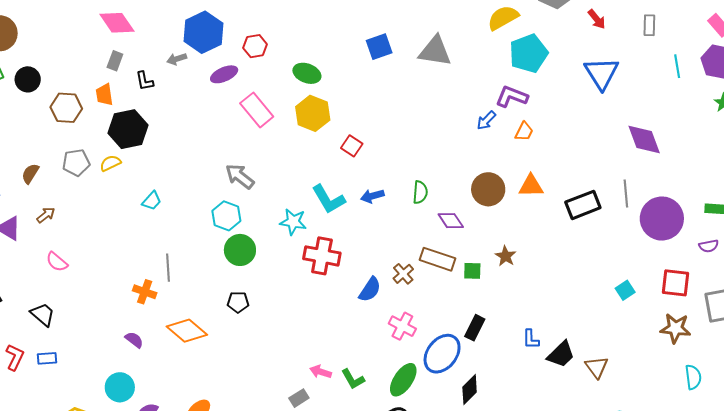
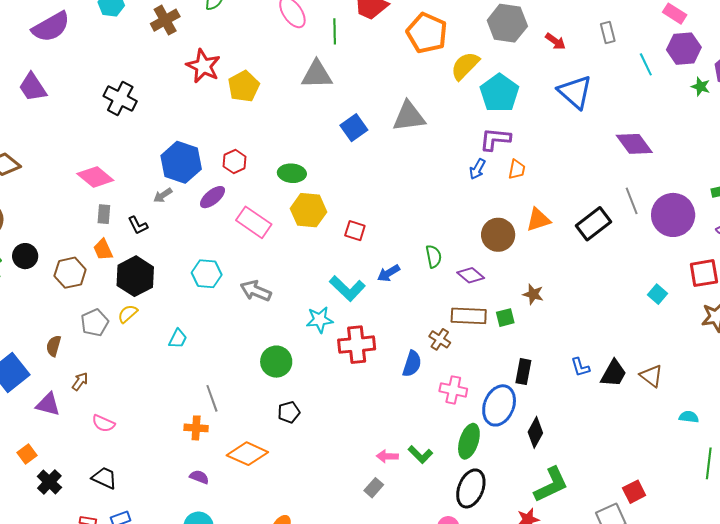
cyan hexagon: (226, 216) -> (207, 274), moved

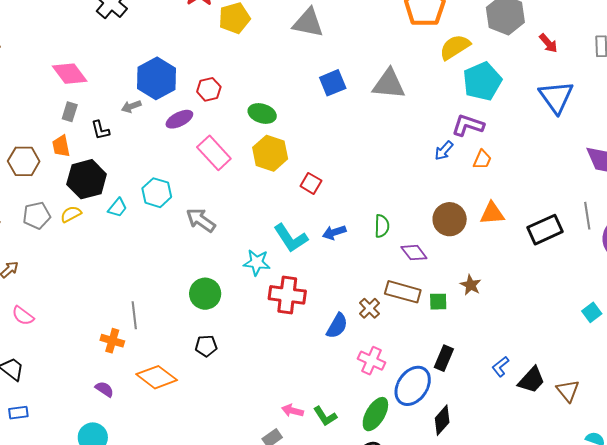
cyan trapezoid: (178, 339) -> (117, 208), moved
blue L-shape: (580, 367) -> (500, 367), turned 55

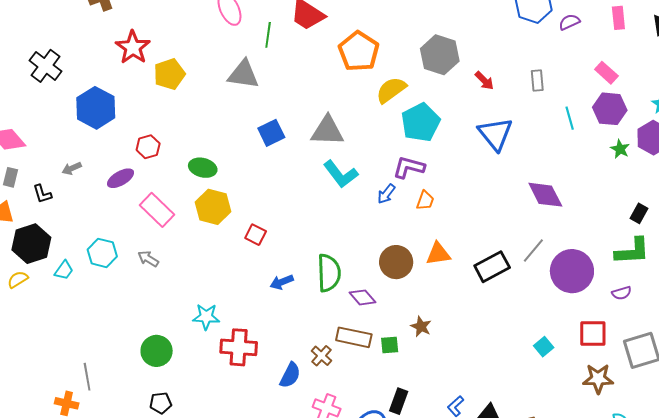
blue hexagon: (157, 78) -> (96, 108), moved
gray line: (587, 216) -> (533, 250), turned 52
gray arrow: (201, 220) -> (148, 259), moved, size x0.7
green semicircle: (382, 226) -> (329, 273), size x1.6
cyan L-shape: (291, 238) -> (341, 174), moved

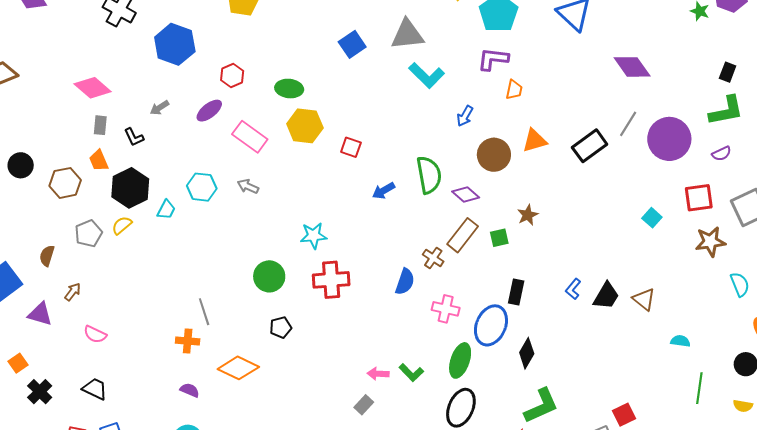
blue arrow: (386, 194) -> (465, 116), moved
brown star: (421, 327) -> (528, 215), turned 30
brown rectangle: (354, 337) -> (463, 235), turned -56
red cross: (239, 347) -> (331, 280), moved

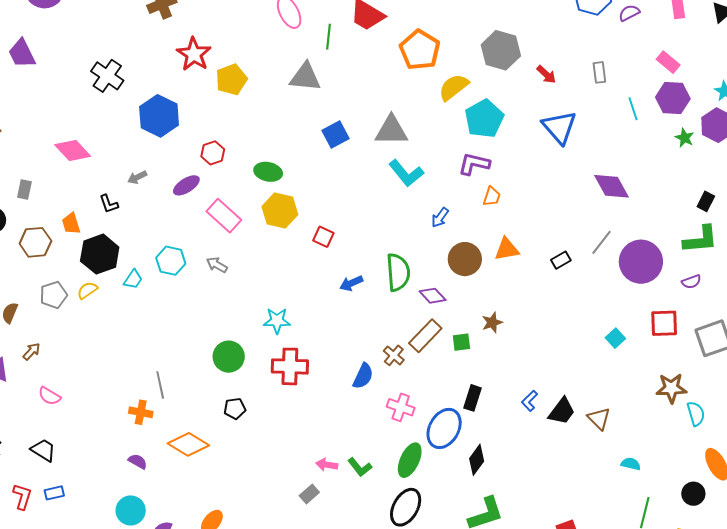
gray rectangle: (100, 125) -> (24, 189), moved
black rectangle: (590, 146) -> (561, 260), size x0.6
brown star: (710, 242) -> (671, 388), moved

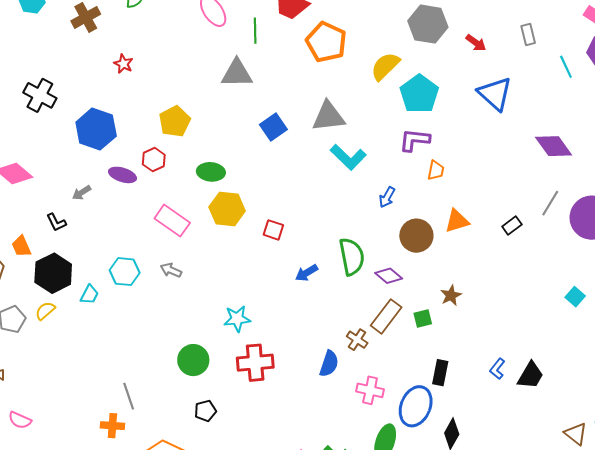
orange pentagon: (420, 50) -> (326, 42), moved
red star: (194, 54) -> (123, 64), size x0.6
yellow pentagon: (231, 79) -> (175, 121), moved
purple ellipse: (186, 185) -> (123, 175), moved, turned 56
brown triangle: (599, 418) -> (576, 434), moved

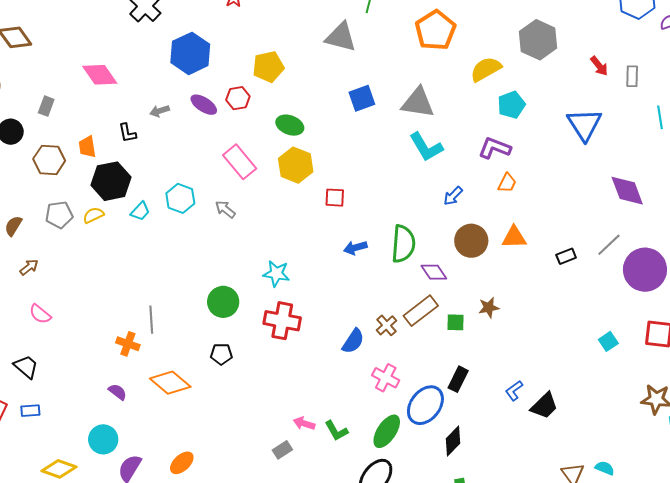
red arrow: (476, 43) -> (599, 66), moved
cyan pentagon: (419, 94) -> (511, 105), size x0.7
red square: (273, 230) -> (335, 198), turned -30

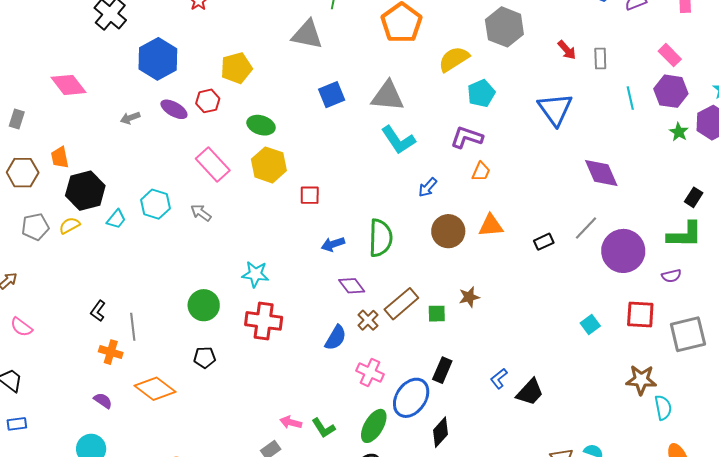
black L-shape: (127, 133) -> (98, 311), moved, turned 50
purple diamond: (434, 272) -> (352, 286), moved

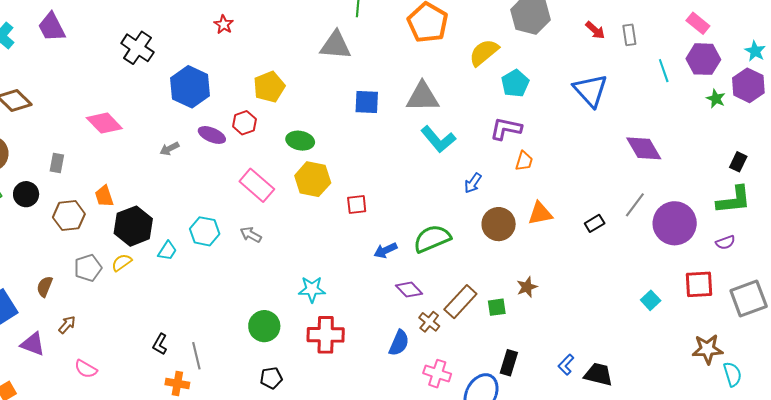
blue square: (332, 95) -> (367, 102), turned 32
green semicircle: (381, 238) -> (432, 239), turned -108
black trapezoid: (530, 392) -> (598, 374), turned -112

